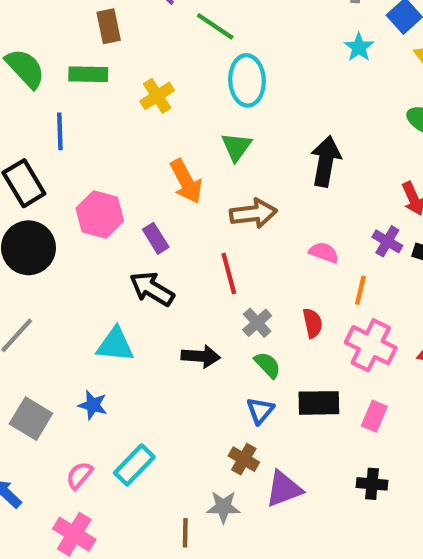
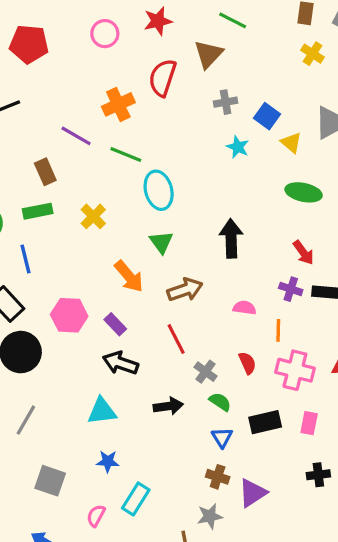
blue star: (93, 405) -> (108, 461), moved

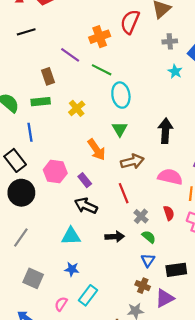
pink semicircle: (244, 308) -> (170, 177), size x1.6
black rectangle: (265, 422) -> (176, 270), moved

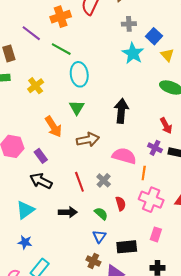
cyan star: (175, 71) -> (133, 53), size x1.5
red line: (124, 193) -> (79, 182), moved
red semicircle: (169, 213) -> (121, 204), moved
gray cross: (141, 216) -> (104, 180), moved
cyan triangle: (71, 236) -> (25, 210), turned -36

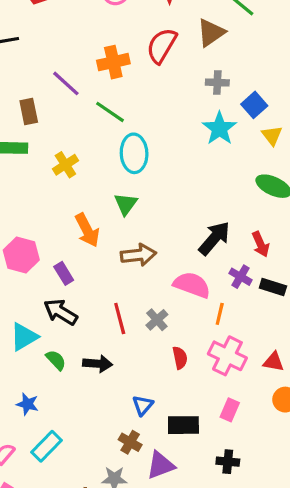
black arrow: (121, 111) -> (214, 238), moved, turned 30
cyan triangle: (25, 210) -> (24, 337), moved
green semicircle: (101, 214) -> (56, 360), moved

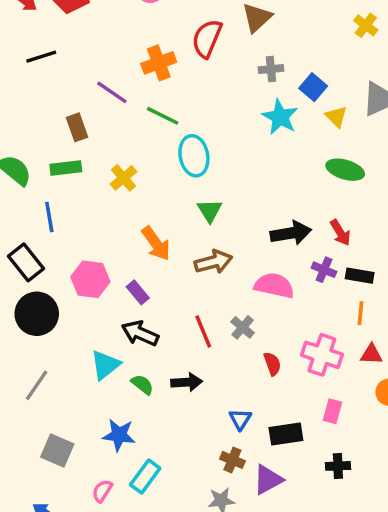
green triangle: (126, 204) -> (210, 211), moved
black arrow: (214, 238) -> (291, 233), turned 48
orange line: (220, 314) -> (360, 313), moved
blue star: (27, 404) -> (119, 435), size x1.4

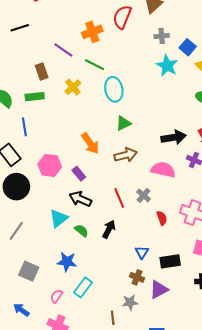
yellow cross: (124, 178) -> (73, 87), moved
green triangle: (210, 211) -> (123, 123), turned 35
black arrow: (187, 382) -> (109, 229), turned -60

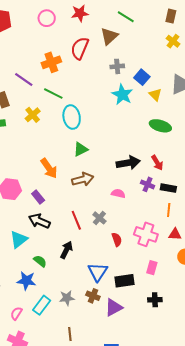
pink semicircle: (163, 170) -> (118, 194), size x0.6
green semicircle: (81, 231) -> (40, 261), moved
blue triangle: (142, 252) -> (98, 272), size x1.5
gray star: (130, 302) -> (67, 298), moved

